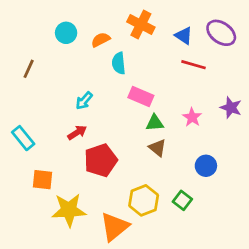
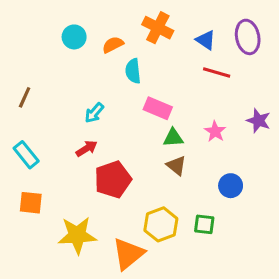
purple ellipse: (221, 33) -> (248, 37), turned 44
brown line: (29, 69) -> (25, 97), moved
orange square: (43, 180) -> (31, 203), moved
green square: (182, 200) -> (204, 224), turned -30

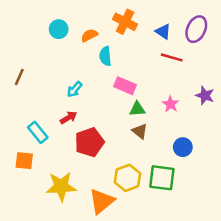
purple ellipse: (248, 37) -> (196, 29), turned 35
cyan rectangle: (26, 155) -> (38, 132), moved
green square: (204, 224) -> (162, 178), size x1.6

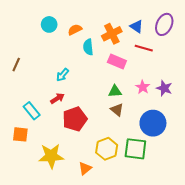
orange cross: (125, 22) -> (112, 34), moved, turned 36
pink rectangle: (125, 86) -> (117, 61), moved
purple star: (205, 96) -> (164, 88), moved
blue circle: (183, 147) -> (153, 123), size x1.6
orange triangle: (102, 201) -> (85, 168), size x0.6

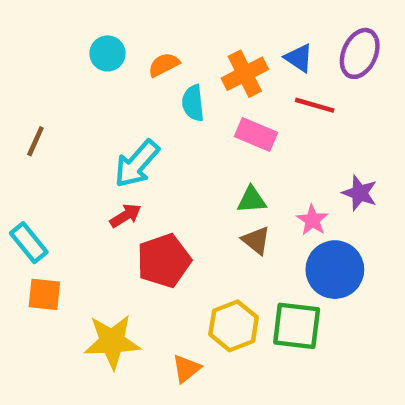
cyan arrow: (62, 75) -> (137, 164), size x1.6
pink star: (143, 87) -> (312, 220), moved
cyan rectangle: (32, 111) -> (29, 243), moved

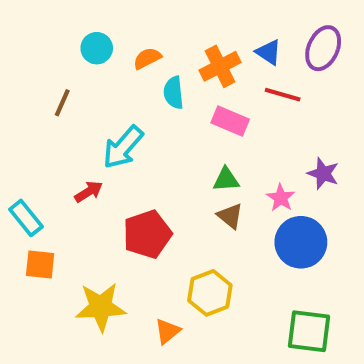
brown line: (35, 141) -> (62, 103), moved
red arrow: (126, 216) -> (89, 192), moved
green square: (297, 326) -> (309, 331), moved

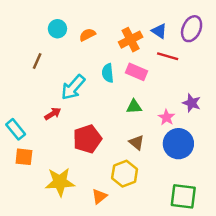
cyan semicircle: (174, 93) -> (108, 73), moved
brown triangle: (230, 216) -> (136, 142), moved

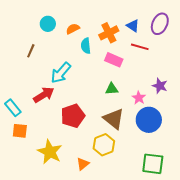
cyan semicircle: (108, 73) -> (86, 46), moved
red arrow: (53, 114) -> (44, 95), size x1.5
brown triangle: (136, 142) -> (114, 119), size x1.6
yellow star: (60, 182) -> (50, 152), turned 30

